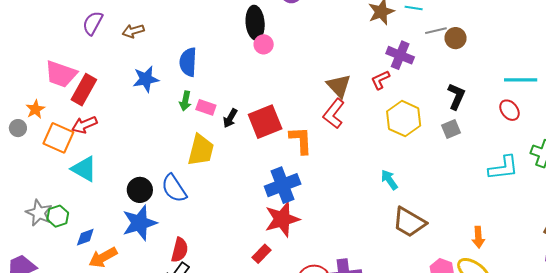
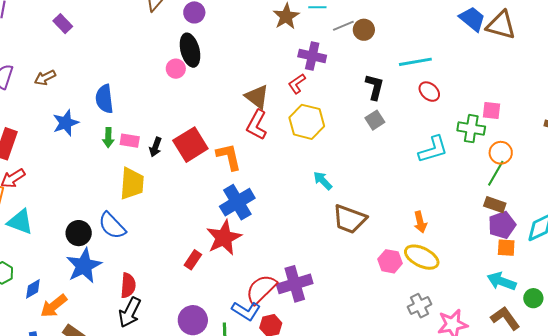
black ellipse: (255, 23) -> (190, 50), moved
cyan line: (521, 80) -> (415, 62), moved
yellow hexagon: (404, 119) -> (307, 122), moved
blue cross: (283, 185) -> (237, 202), moved
red rectangle: (262, 254) -> (193, 260), moved

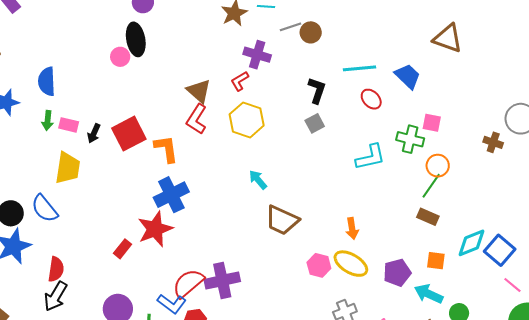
blue trapezoid: (472, 19) -> (408, 76), moved
purple pentagon: (502, 225) -> (397, 273), moved

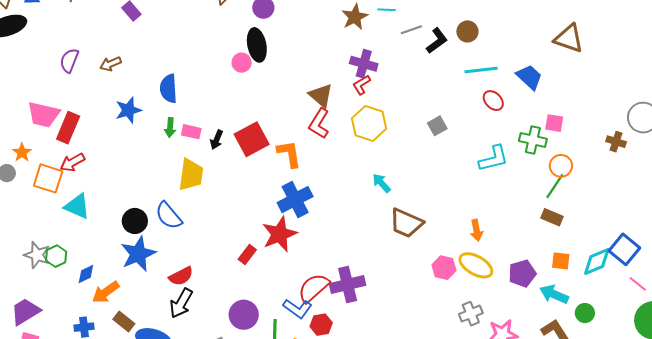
brown circle: (311, 32) -> (467, 31), moved
purple cross: (257, 55) -> (364, 64), moved
black L-shape: (317, 90) -> (437, 41), moved, turned 36
cyan diamond: (471, 243) -> (597, 261), moved
red semicircle: (56, 269) -> (181, 276), turned 55

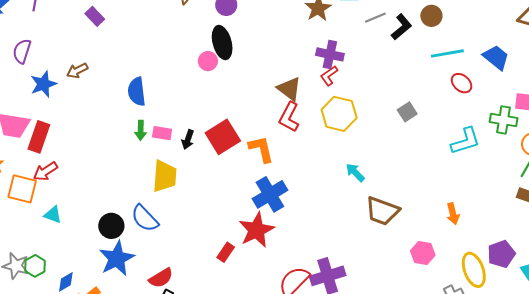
purple semicircle: (69, 60) -> (22, 51), moved
blue star: (128, 110) -> (43, 84), moved
cyan triangle: (77, 206) -> (53, 215), size x0.7
yellow ellipse: (476, 265) -> (474, 270), moved, turned 44

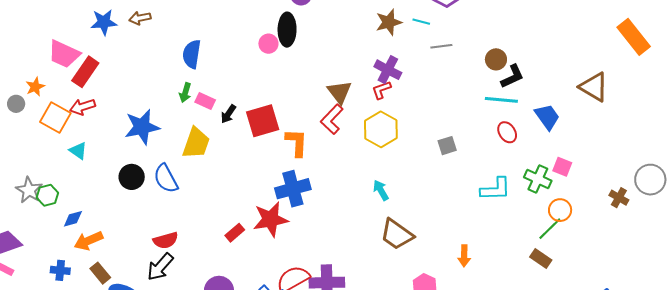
black L-shape: (401, 27) -> (512, 76), moved
blue star: (117, 258) -> (142, 127), moved

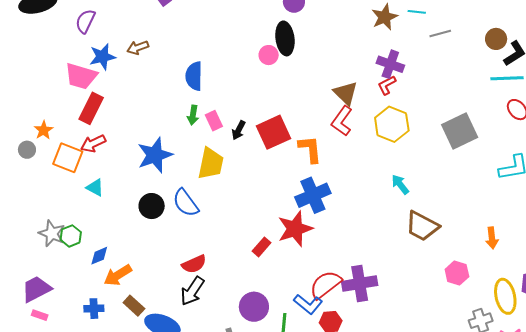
pink trapezoid: (64, 54) -> (81, 76), moved
pink rectangle: (205, 101) -> (214, 121), turned 48
gray square: (447, 146) -> (460, 131), size x1.8

